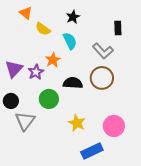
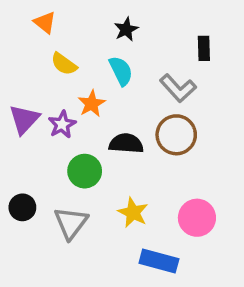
yellow semicircle: (43, 29) -> (64, 64), moved
black circle: (11, 101) -> (22, 207), moved
gray triangle: (25, 121) -> (71, 223), moved
blue rectangle: (92, 151) -> (159, 261), turned 40

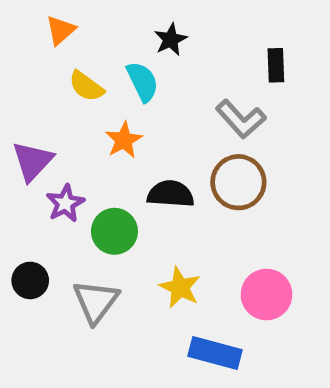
orange triangle: (45, 22) -> (61, 30), turned 40
cyan semicircle: (121, 71) -> (142, 82), moved
purple star: (62, 124) -> (65, 203), moved

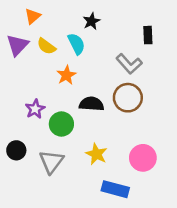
purple triangle: (33, 161) -> (18, 45), moved

